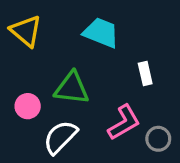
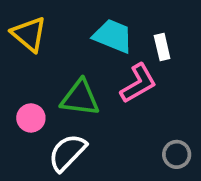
white rectangle: (145, 73) -> (162, 47), moved
pink L-shape: (124, 122) -> (138, 83), moved

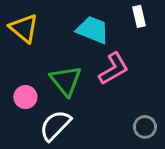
white rectangle: (162, 47) -> (139, 16), moved
green triangle: (80, 98) -> (66, 81), turned 44

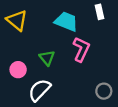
pink L-shape: (114, 69) -> (81, 49), turned -35
green triangle: (66, 81) -> (47, 58), size x0.7

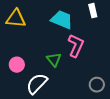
yellow triangle: (17, 20) -> (16, 19), turned -35
green triangle: (47, 58) -> (54, 60), moved

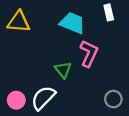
pink circle: (17, 65) -> (16, 100), moved

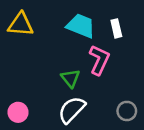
white rectangle: (109, 12) -> (116, 28), moved
white semicircle: (43, 98) -> (72, 110), moved

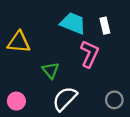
yellow triangle: (21, 24) -> (19, 42), moved
green triangle: (70, 78) -> (51, 70), moved

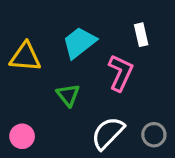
cyan trapezoid: (73, 23) -> (79, 43), moved, turned -60
white semicircle: (65, 99) -> (108, 133), moved

